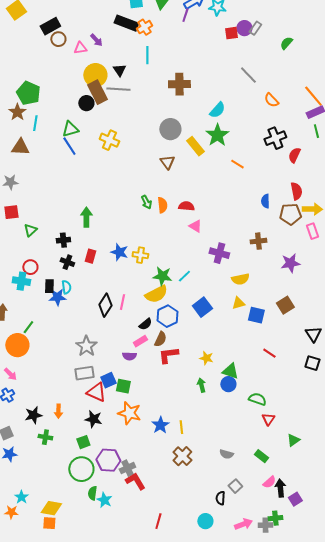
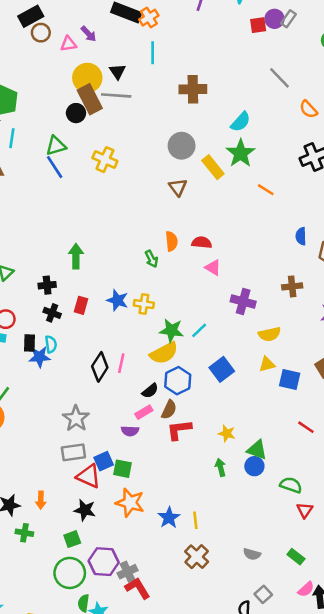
green arrow: (146, 202) -> (151, 259), moved

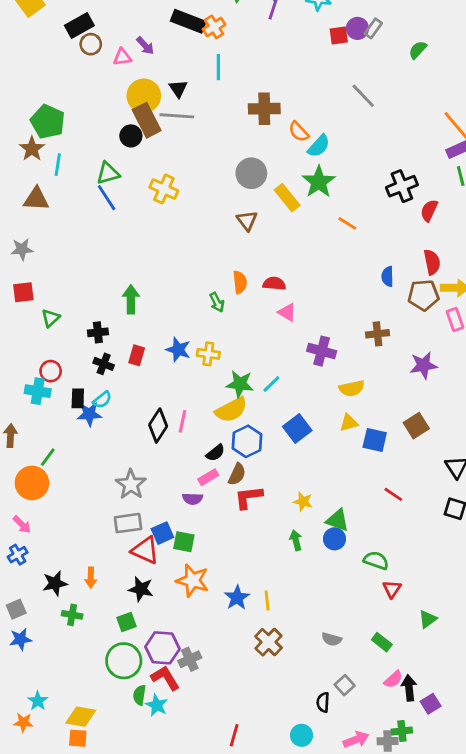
orange semicircle: (308, 109) -> (299, 132), moved
cyan semicircle: (51, 344) -> (102, 400), turned 60
red L-shape: (138, 588) -> (165, 678), moved

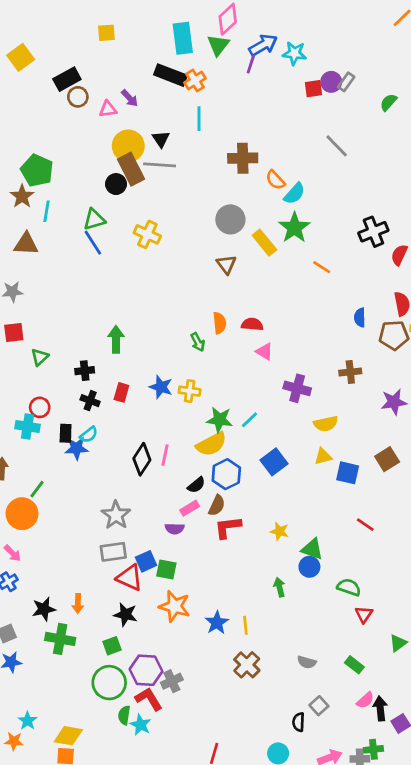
green arrow: (296, 540) -> (279, 587), moved
green cross: (72, 615) -> (60, 639), size x1.5

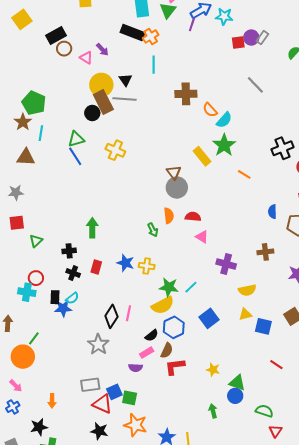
pink triangle: (108, 109) -> (86, 58), turned 40
gray circle: (230, 219) -> (177, 187), moved
gray star: (116, 515) -> (98, 344), moved
orange arrow: (78, 604) -> (52, 401), moved

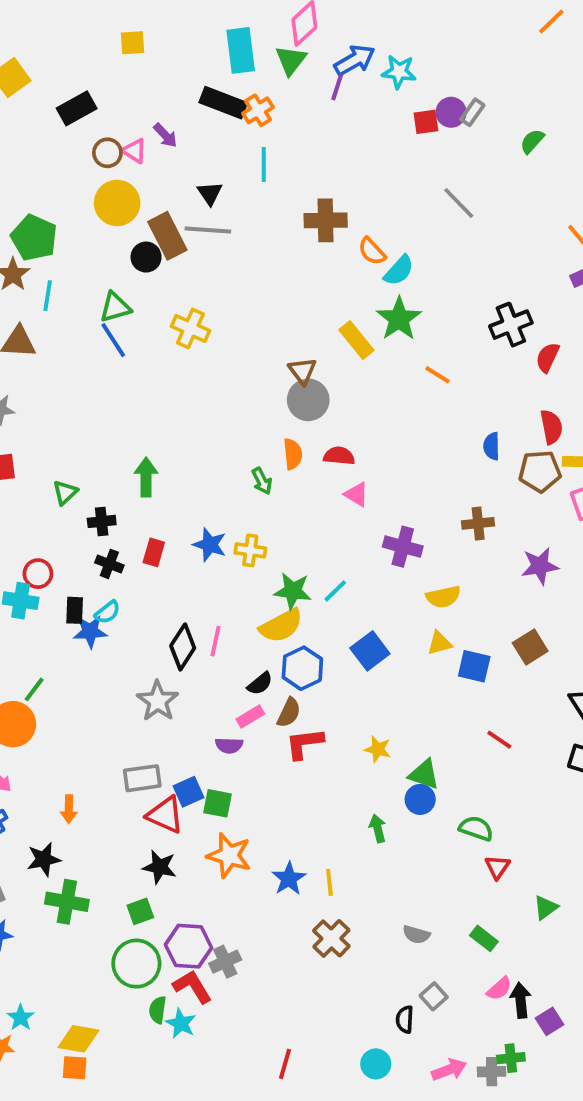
brown circle: (64, 49) -> (107, 153), moved
yellow circle: (101, 85) -> (117, 203), moved
green triangle: (36, 241) -> (65, 493), moved

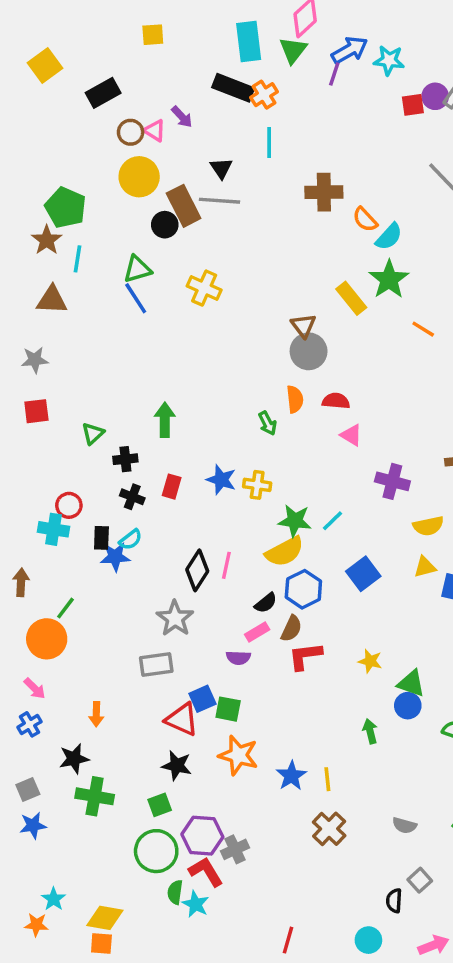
gray rectangle: (142, 778) -> (156, 665), moved

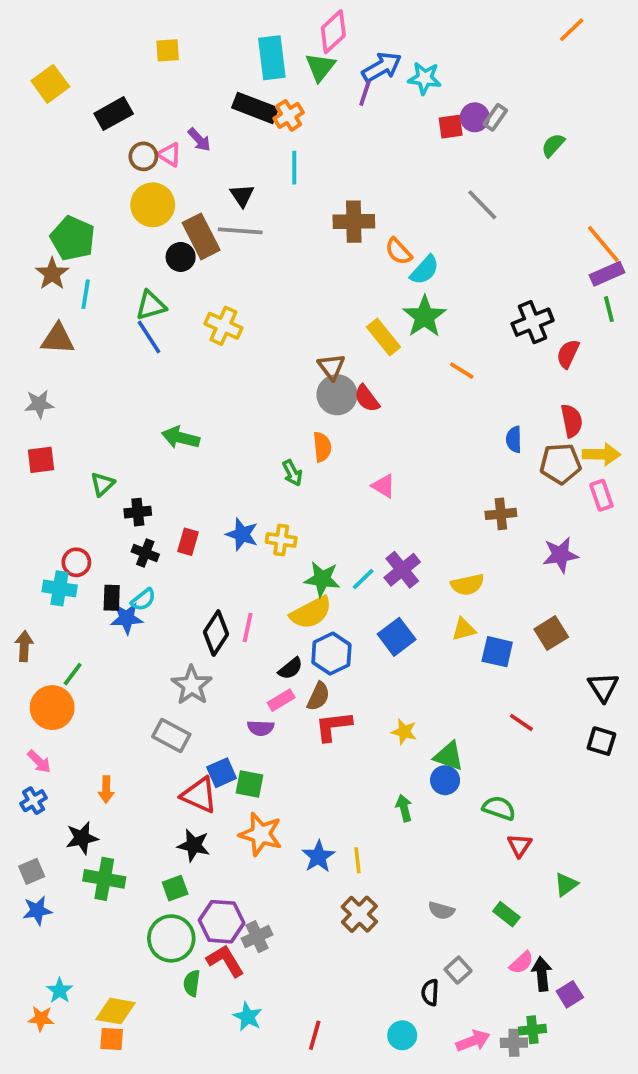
red semicircle: (336, 401) -> (367, 398), moved, turned -132
green arrow: (165, 420) -> (181, 438), moved, turned -76
purple cross: (392, 481) -> (402, 570), moved, turned 36
gray rectangle: (156, 665) -> (171, 735), turned 36
cyan star: (196, 904) -> (248, 1017), moved

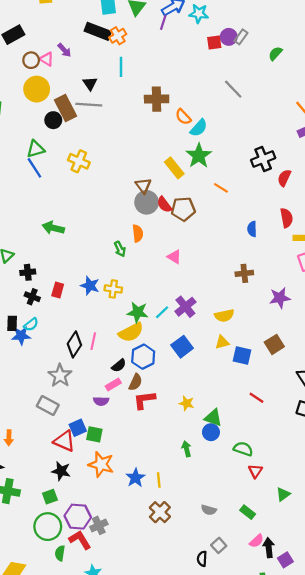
brown pentagon: (560, 464) -> (183, 209), moved

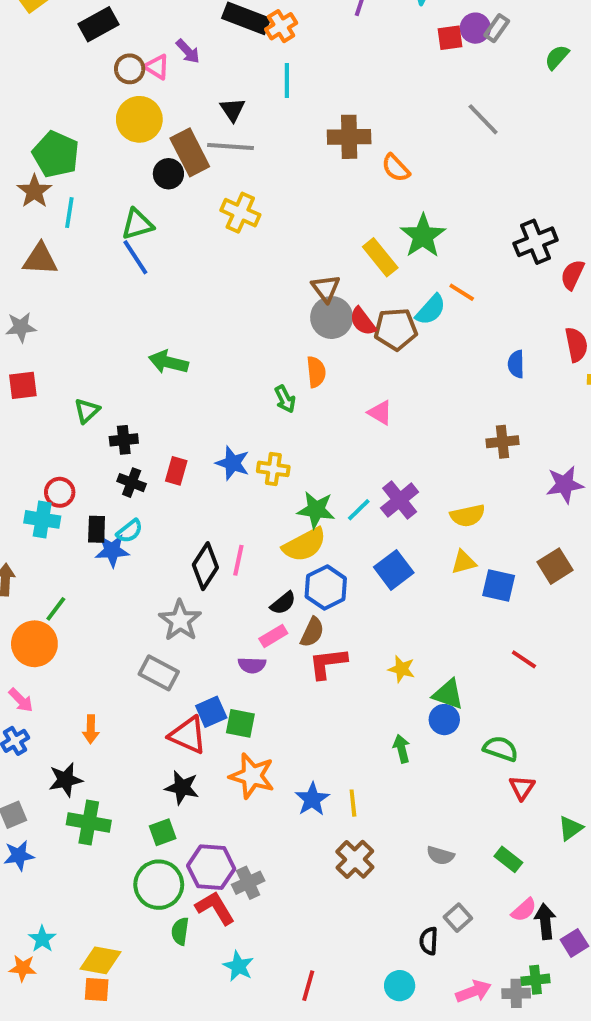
cyan semicircle: (199, 128) -> (431, 310), moved
yellow cross: (79, 161) -> (240, 213), moved

